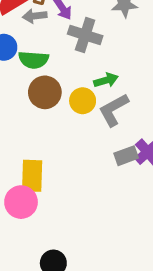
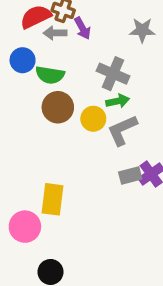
gray cross: (85, 35) -> (113, 74), moved
yellow rectangle: (32, 176) -> (53, 199), moved
pink circle: (21, 202) -> (25, 227), moved

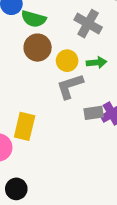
green arrow: (118, 101) -> (96, 62), moved
gray L-shape: (122, 130) -> (70, 86), moved

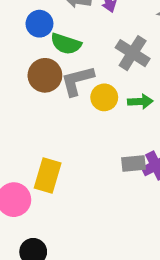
brown circle: (38, 48) -> (45, 75), moved
gray L-shape: (70, 86) -> (77, 81), moved

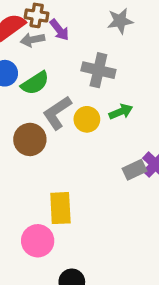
green semicircle: (66, 44) -> (35, 83), turned -32
brown circle: (45, 75) -> (30, 139), moved

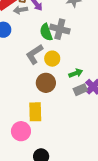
green semicircle: (35, 83) -> (46, 32), moved, turned 102
green arrow: (121, 112) -> (76, 73), moved
brown circle: (30, 139) -> (46, 83), moved

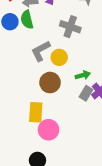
green semicircle: (46, 32) -> (27, 20), moved
gray rectangle: (80, 90) -> (86, 93), turned -40
pink circle: (21, 131) -> (49, 130), moved

